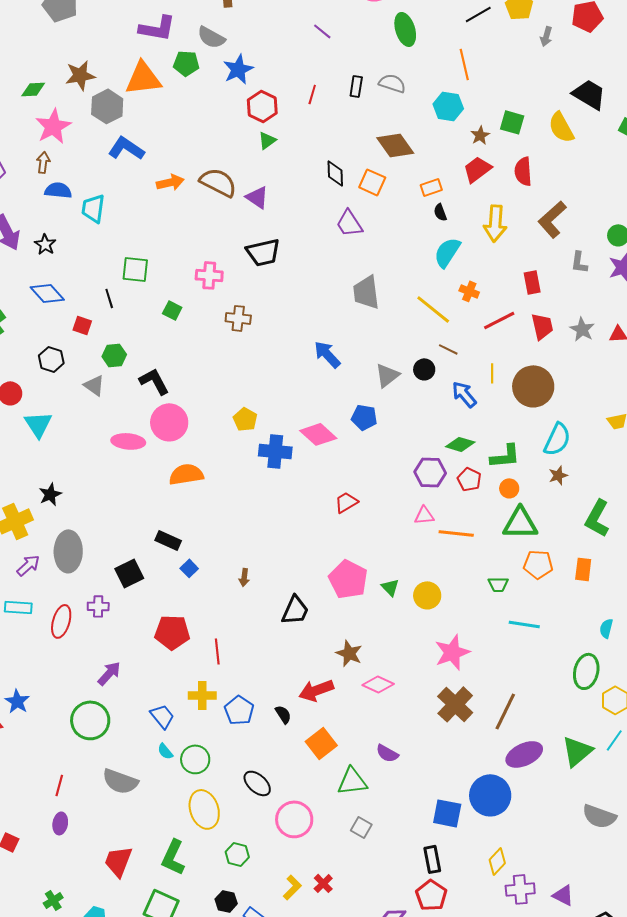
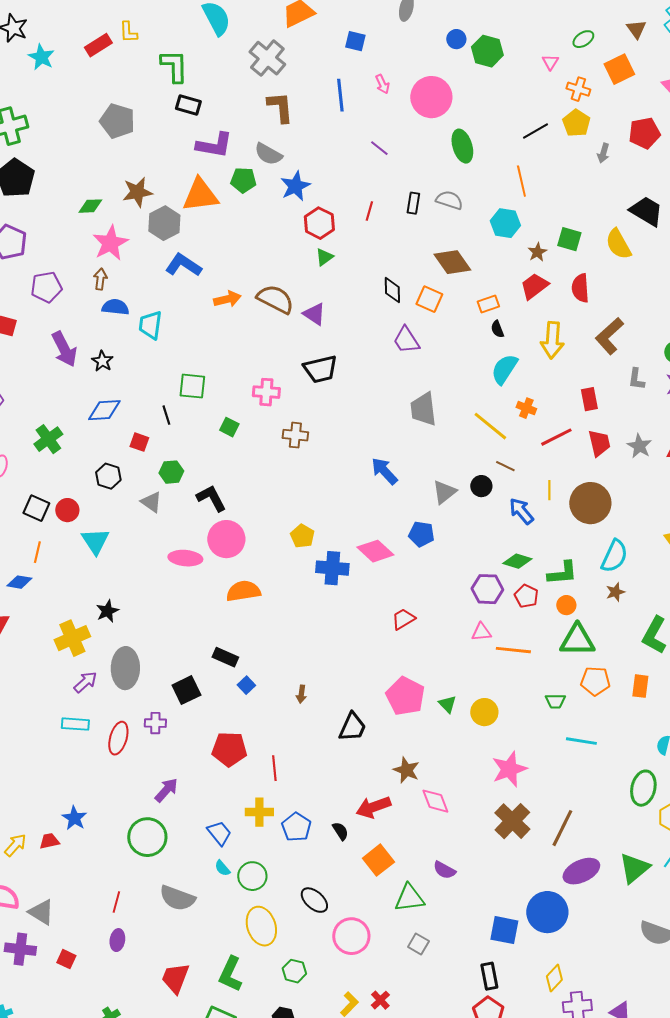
blue diamond: (47, 293) -> (104, 410), turned -52
pink diamond: (378, 684) -> (435, 801), turned 44

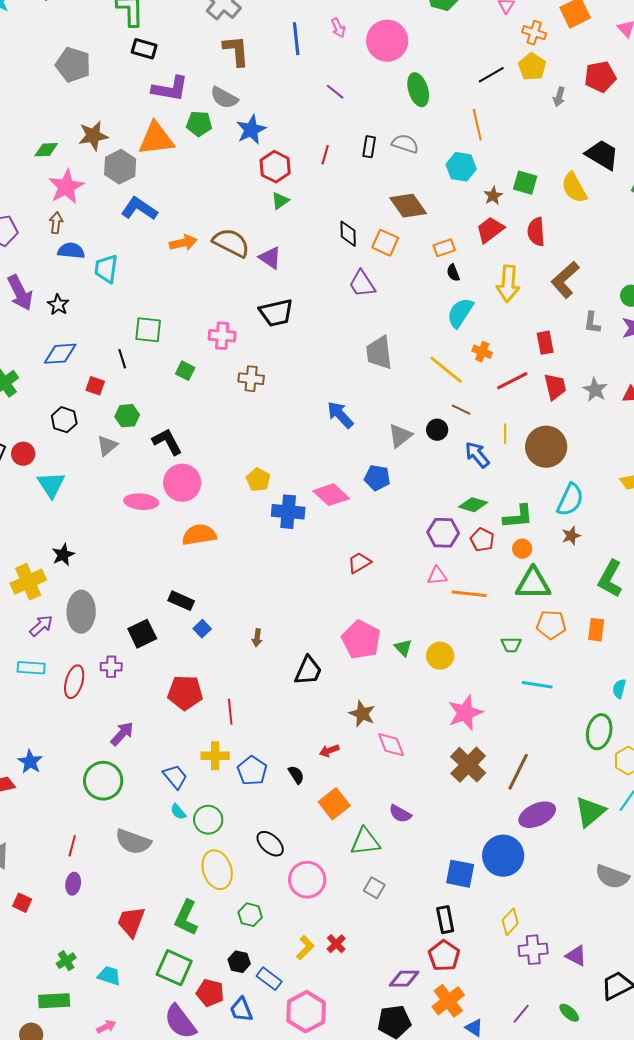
gray triangle: (151, 502) -> (107, 446), turned 45
red arrow: (373, 807) -> (329, 751), size x0.6

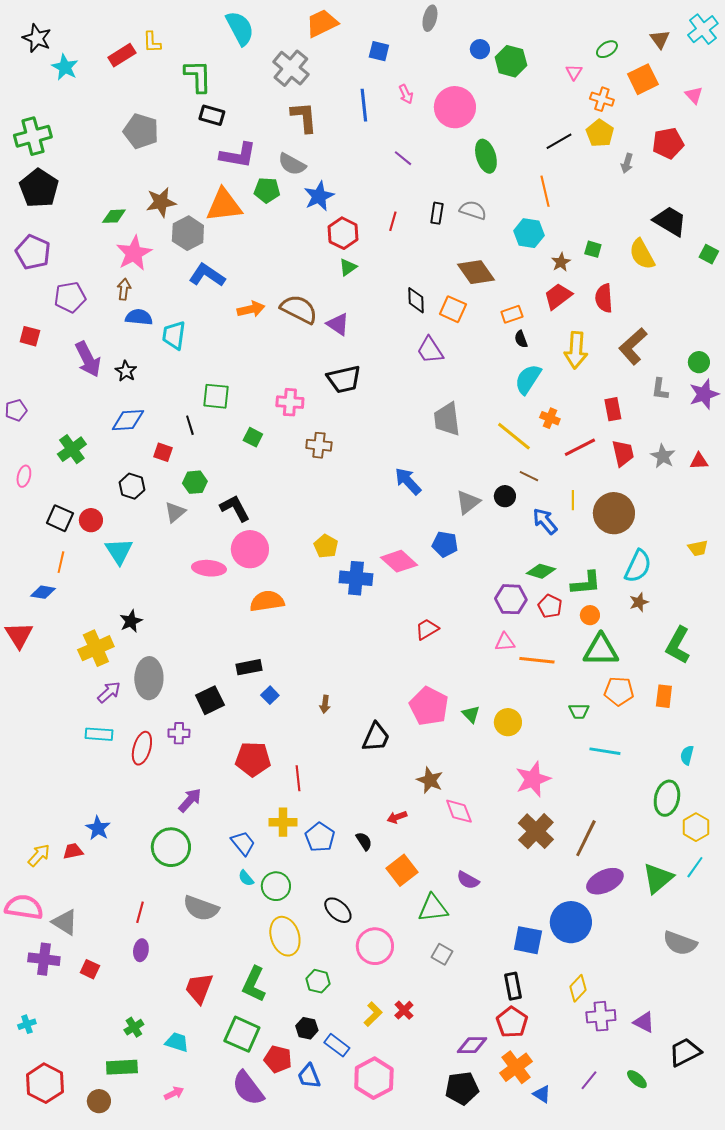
green square: (525, 183) -> (593, 249), size x0.7
black rectangle: (181, 601) -> (249, 667), turned -35

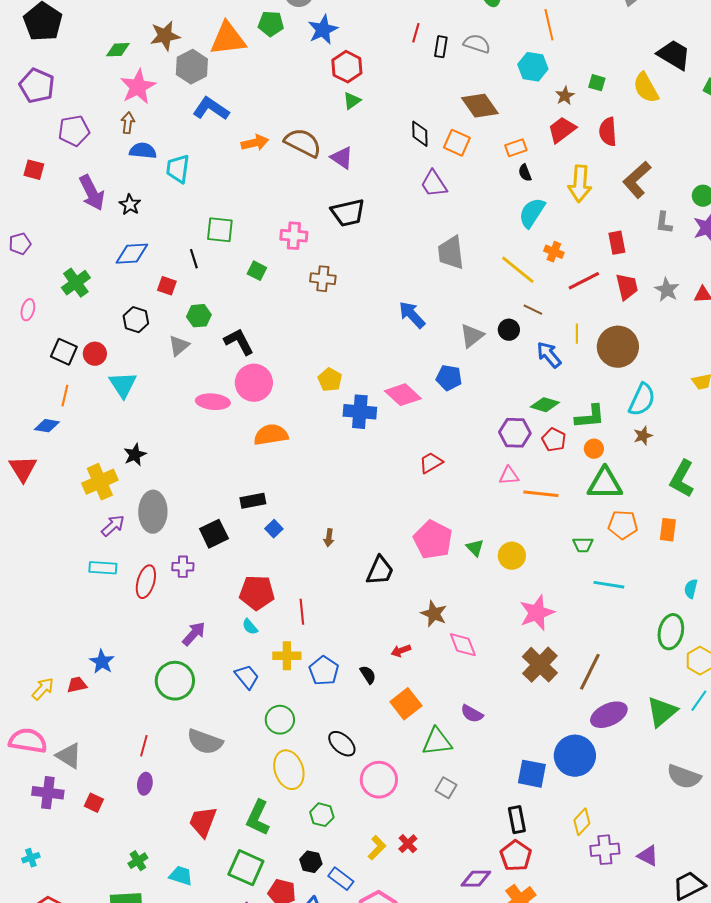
red line: (393, 221) -> (416, 33), moved
cyan semicircle: (246, 878) -> (250, 627), moved

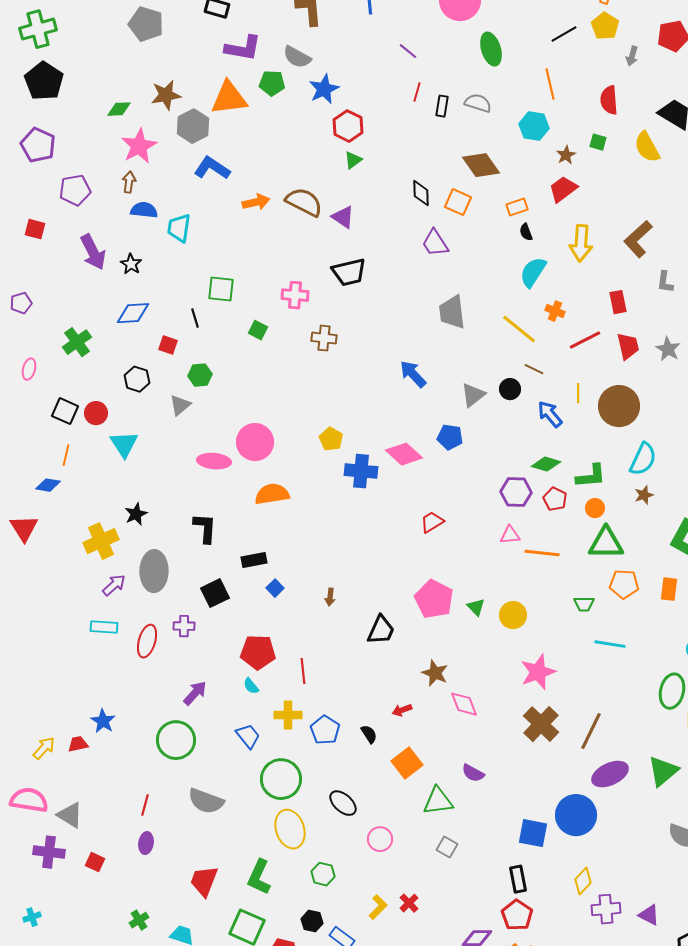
red semicircle: (608, 132) -> (609, 100), moved
black L-shape: (239, 342) -> (205, 528), moved, turned 32
green circle: (280, 720) -> (281, 779), size x1.4
pink circle: (379, 780) -> (380, 839), size x0.7

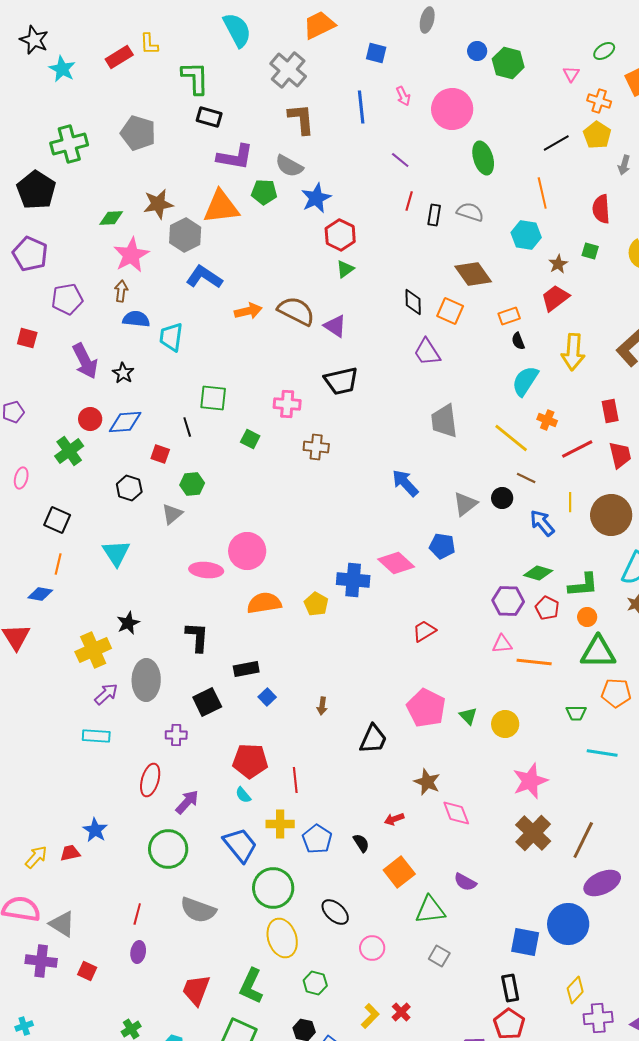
green cross: (38, 29) -> (69, 144), moved
red circle: (96, 413) -> (90, 419), moved
yellow pentagon: (331, 439) -> (316, 604), moved
red ellipse: (147, 641) -> (150, 780), moved
blue trapezoid: (248, 736) -> (240, 845), size x1.4

